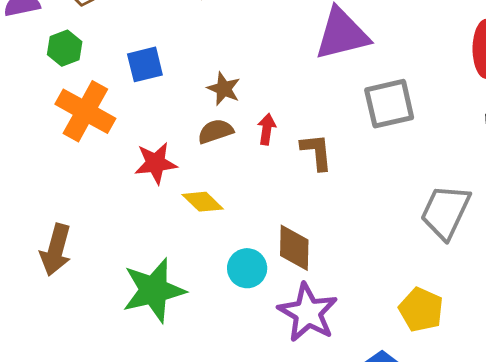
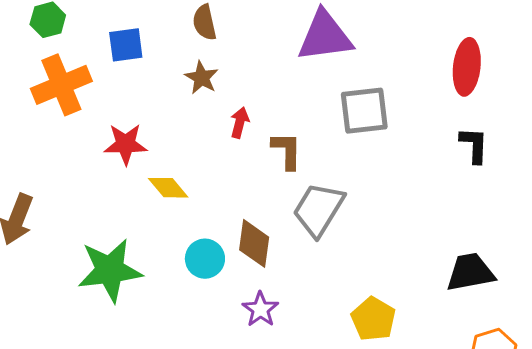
orange cross: (85, 111) -> (61, 85), turned 32
brown semicircle: (215, 131) -> (205, 22), moved, turned -90
gray trapezoid: (445, 212) -> (318, 210), moved
purple star: (308, 313) -> (260, 309), size x0.6

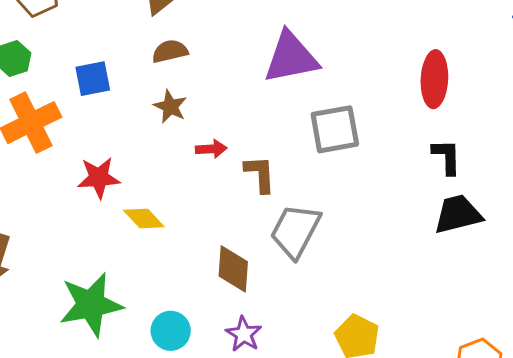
brown semicircle: (205, 22) -> (170, 51), turned 93
red arrow: (240, 122) -> (211, 149), turned 76
cyan circle: (205, 259) -> (171, 331), moved
black trapezoid: (470, 272) -> (458, 214), moved

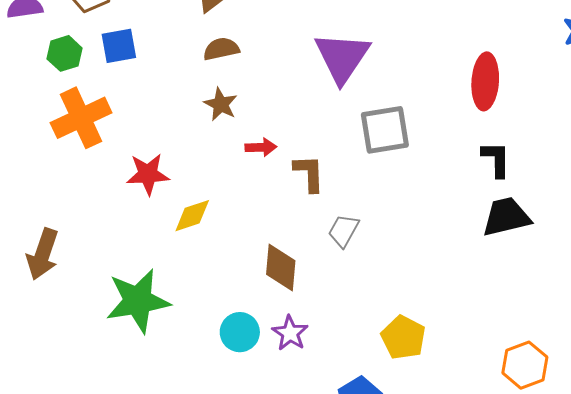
purple triangle: (291, 58) -> (342, 57), turned -46
blue square: (93, 79) -> (119, 46), moved
yellow diamond: (144, 218) -> (192, 216), turned -66
gray trapezoid: (295, 231) -> (344, 231), size x0.6
cyan circle: (171, 331) -> (240, 332), moved

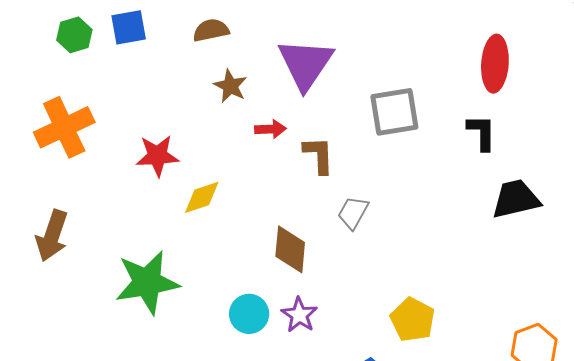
brown semicircle: (221, 49) -> (211, 30), moved
purple triangle: (342, 57) -> (306, 64), moved
orange cross: (81, 118) -> (64, 127), moved
black L-shape: (496, 159) -> (482, 132), moved

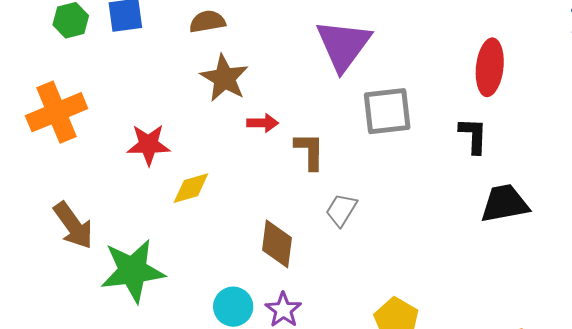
purple triangle: (306, 64) -> (343, 45), moved
brown star: (230, 86) -> (224, 78), size x1.4
brown arrow: (52, 236) -> (73, 225), moved, turned -57

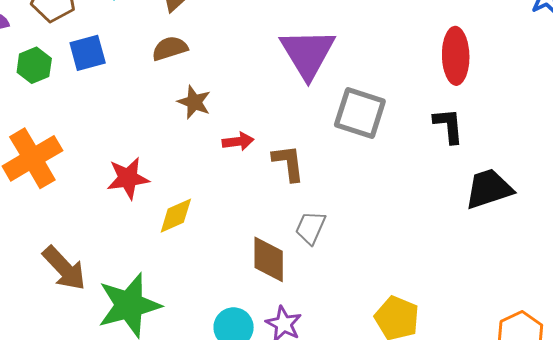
brown star: (224, 78) -> (194, 102), size x0.7
gray square: (387, 111) -> (360, 113), turned 32
gray trapezoid: (341, 210) -> (311, 228), moved

